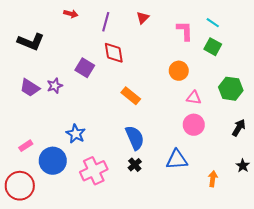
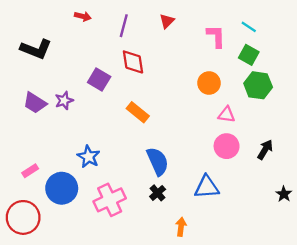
green hexagon: (231, 89) -> (258, 85), moved
orange rectangle: (131, 96) -> (138, 112), moved
black arrow: (239, 128) -> (265, 150), moved
orange arrow: (213, 179) -> (181, 227), moved

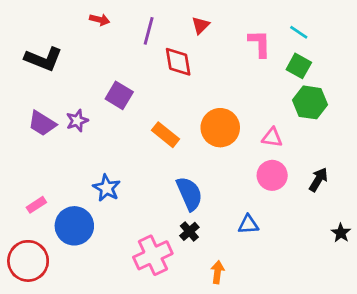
red diamond: (133, 62) -> (178, 62), moved
orange circle: (209, 83) -> (220, 128), moved, size x1.4
blue triangle: (207, 187) -> (248, 224), size x0.7
pink cross: (110, 200) -> (153, 255), moved

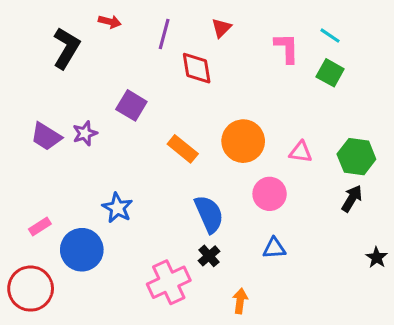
black L-shape: (43, 59) -> (66, 48), moved, turned -81
green hexagon: (310, 102) -> (356, 157), moved
pink circle: (272, 175) -> (270, 194), moved

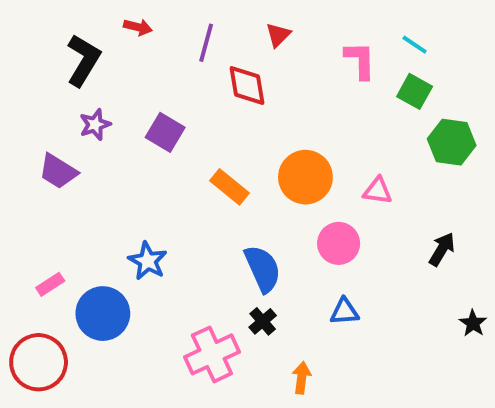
purple star: (85, 133) -> (95, 125), moved
green hexagon: (356, 157) -> (452, 142), moved

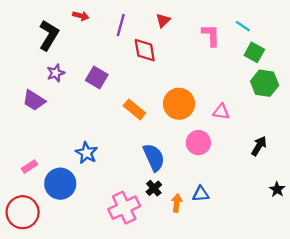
green square: (415, 91) -> (254, 52), moved
blue triangle: (344, 312) -> (201, 194), moved
orange arrow: (302, 378) -> (177, 203), moved

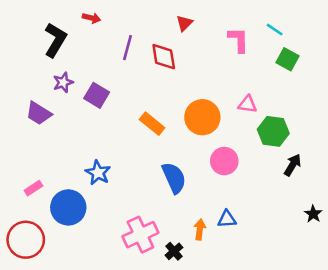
purple line: (121, 25) -> (128, 48), moved
purple square: (97, 78) -> (97, 95), moved
green hexagon: (265, 83) -> (273, 131), moved
pink triangle: (221, 112) -> (247, 104), moved
black cross: (154, 188) -> (174, 251), moved

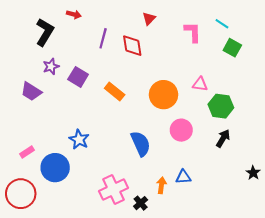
orange rectangle: (152, 124) -> (115, 91), moved
black arrow: (293, 165) -> (223, 138), moved

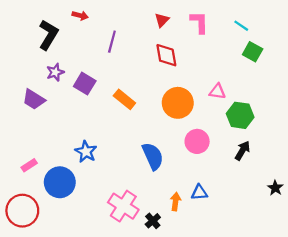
pink L-shape: (193, 32) -> (199, 22), moved
red diamond: (132, 46) -> (166, 55), moved
pink cross: (113, 189) -> (123, 206), turned -32

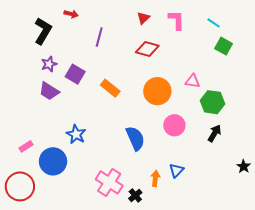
red diamond: (166, 55) -> (147, 49), turned -65
purple trapezoid: (34, 99) -> (49, 91), moved
blue triangle: (199, 192) -> (176, 170), turned -42

